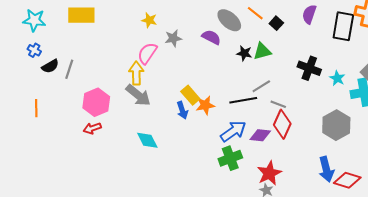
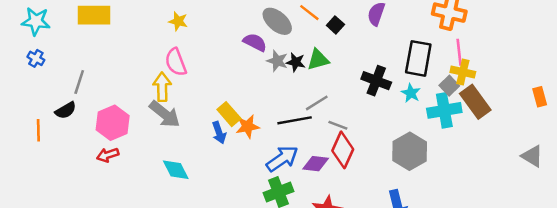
black rectangle: (343, 26) -> (418, 58), moved
gray star: (173, 38) -> (277, 61), moved, turned 30
pink semicircle: (147, 53) -> (176, 62), turned -55
black semicircle: (50, 66) -> (66, 110), moved

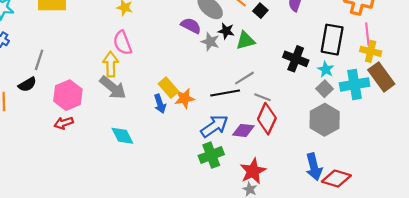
black star: (296, 62) -> (226, 31), moved
gray square: (449, 86) -> (325, 89), moved

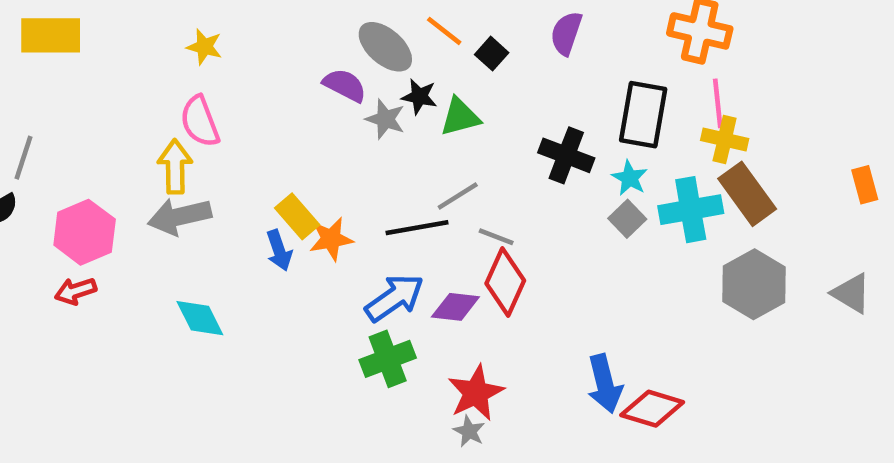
gray arrow: (113, 88) -> (180, 216), turned 128
gray hexagon: (325, 120) -> (754, 284), moved

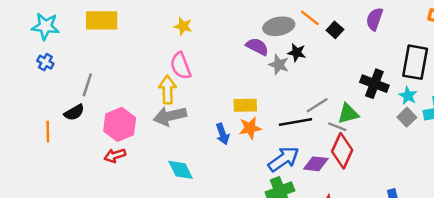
gray ellipse: (385, 47) -> (279, 26), turned -52
green triangle: (460, 117) -> (348, 114), moved
yellow rectangle: (297, 216) -> (245, 105), moved, turned -50

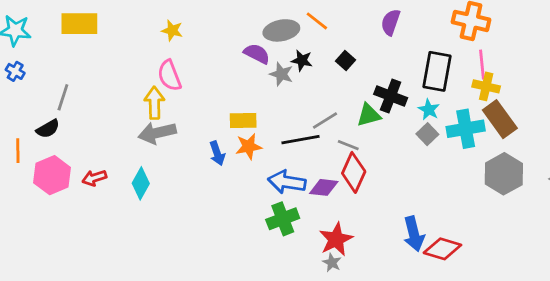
black square: (335, 30) -> (346, 60), moved
green triangle: (348, 114) -> (369, 115), moved
pink hexagon: (120, 124) -> (52, 175), moved
blue arrow: (284, 159) -> (287, 182), turned -136
cyan diamond: (181, 170) -> (141, 183), moved, turned 56

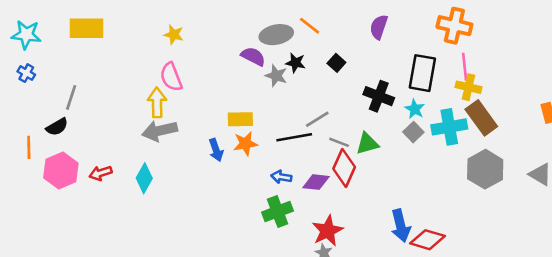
green triangle: (369, 115) -> (367, 144), moved
blue arrow: (287, 182) -> (281, 177), size x0.6

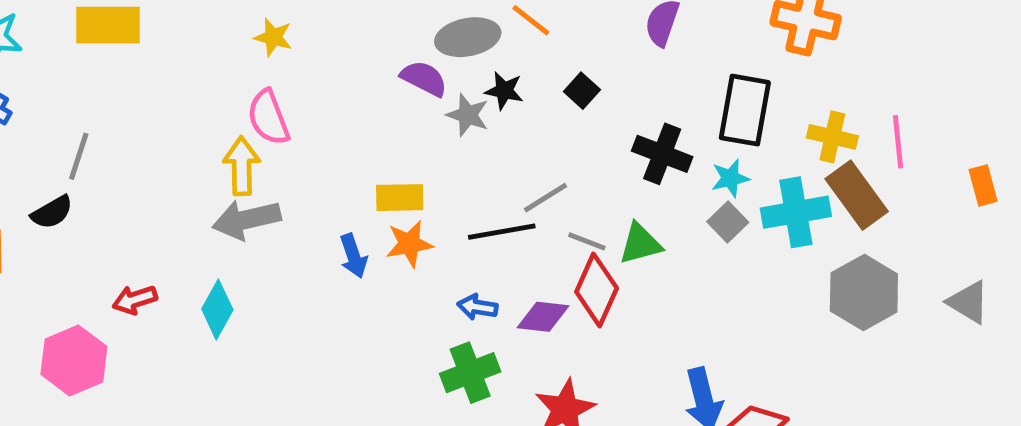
pink line: (465, 67) -> (898, 142), moved
cyan star: (415, 109) -> (730, 178), turned 30
pink hexagon: (61, 170) -> (74, 360), moved

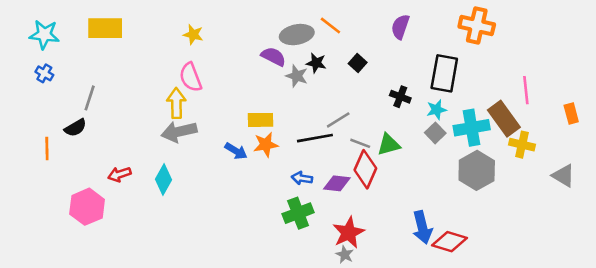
yellow cross: (832, 137) -> (522, 145), moved
black cross: (662, 154) -> (400, 97), size x0.7
blue arrow: (353, 256) -> (236, 151), turned -40
gray hexagon: (864, 292) -> (477, 170), moved

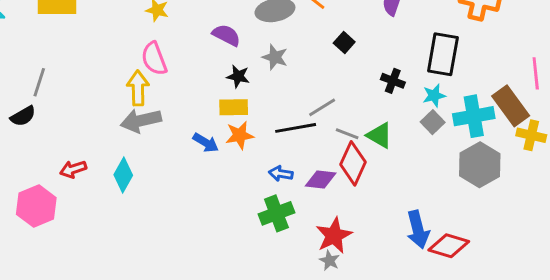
purple semicircle: (273, 57) -> (226, 35), moved
black star: (316, 63) -> (238, 76), moved
green triangle: (389, 145) -> (380, 135), turned 45

